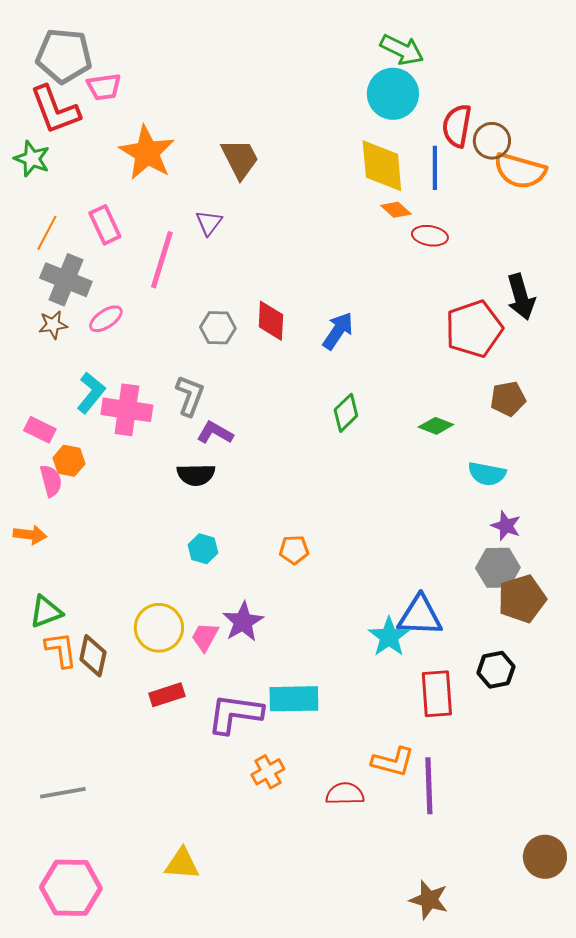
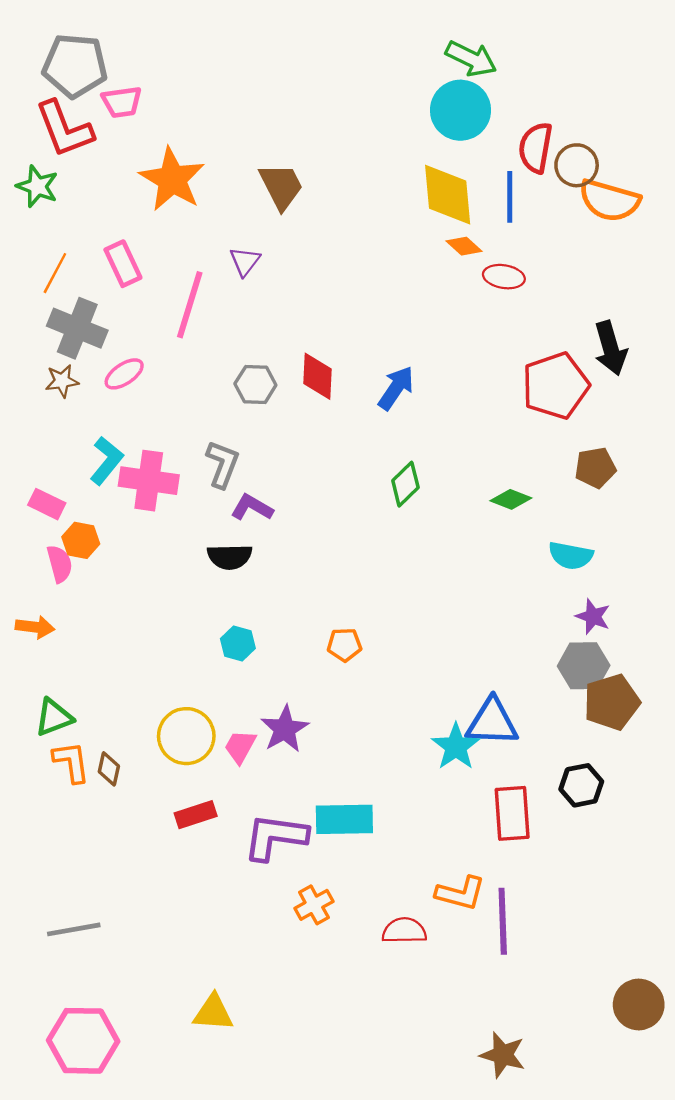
brown diamond: (93, 656) -> (109, 769), size x0.7

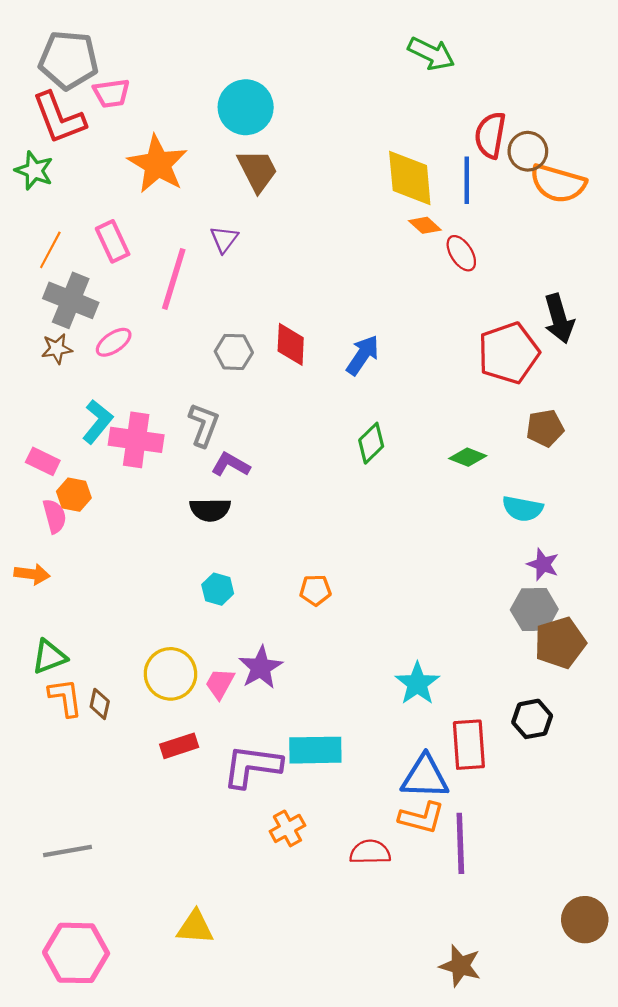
cyan circle: (461, 110) -> (246, 107), moved
red ellipse: (504, 277) -> (461, 253), turned 48
blue triangle: (492, 722) -> (425, 777), moved

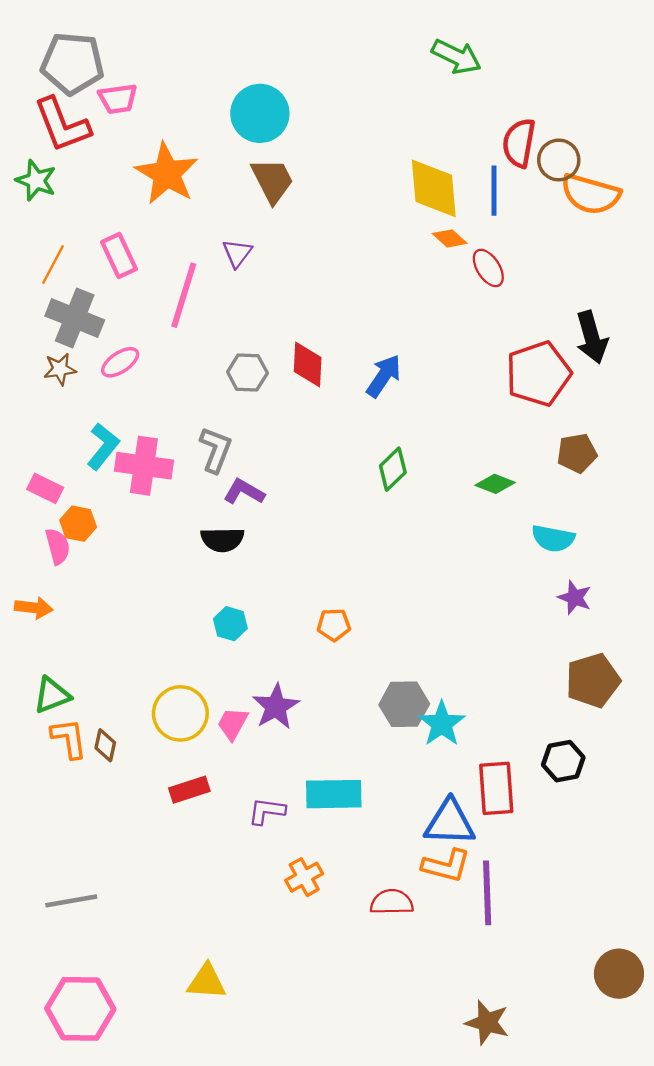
gray hexagon: (534, 609) -> (404, 704), moved
purple L-shape: (252, 766) -> (267, 811), size x0.6

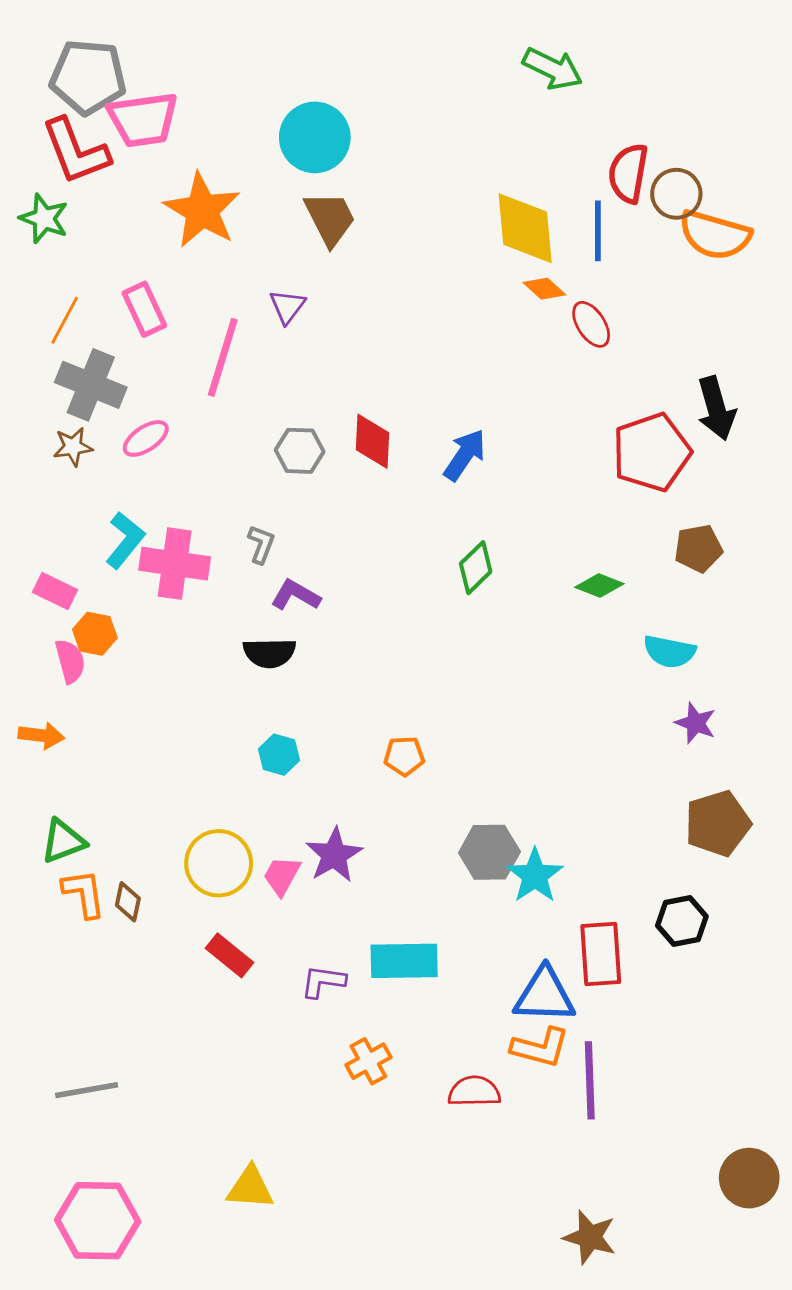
pink trapezoid: (118, 99) -> (143, 120), size x1.5
gray L-shape: (216, 450) -> (261, 544), size x0.7
red rectangle: (189, 790) -> (230, 955), turned 57

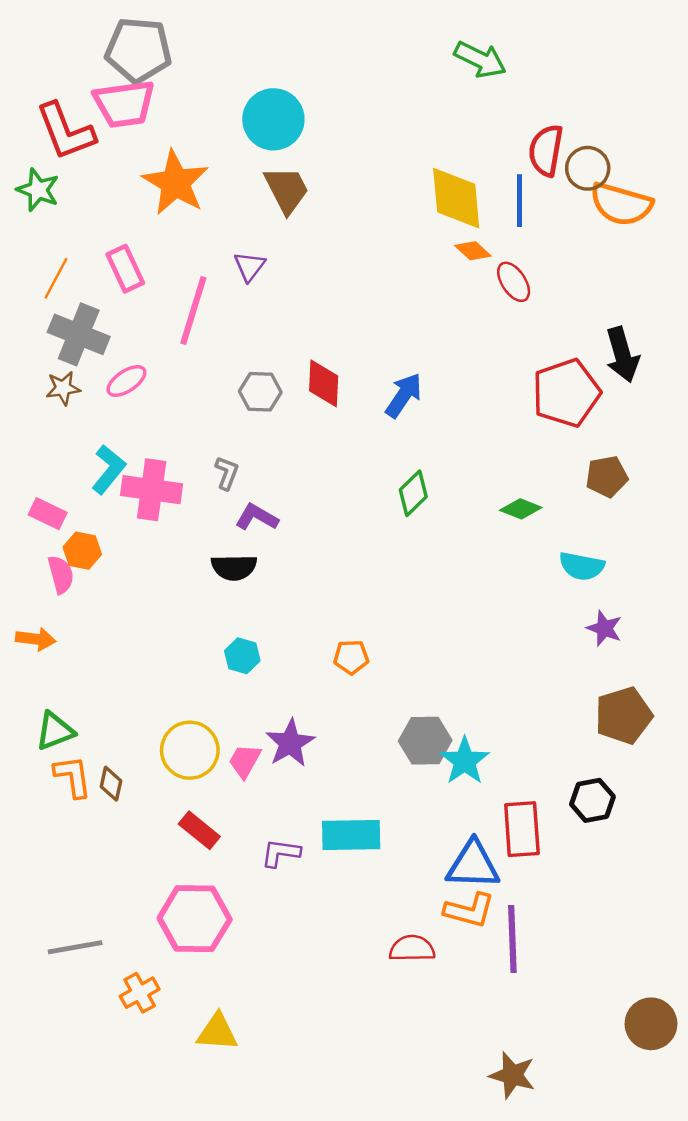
gray pentagon: (88, 77) -> (138, 50), moved
orange cross: (368, 1061) -> (140, 993), moved
pink hexagon: (98, 1221) -> (195, 919), moved

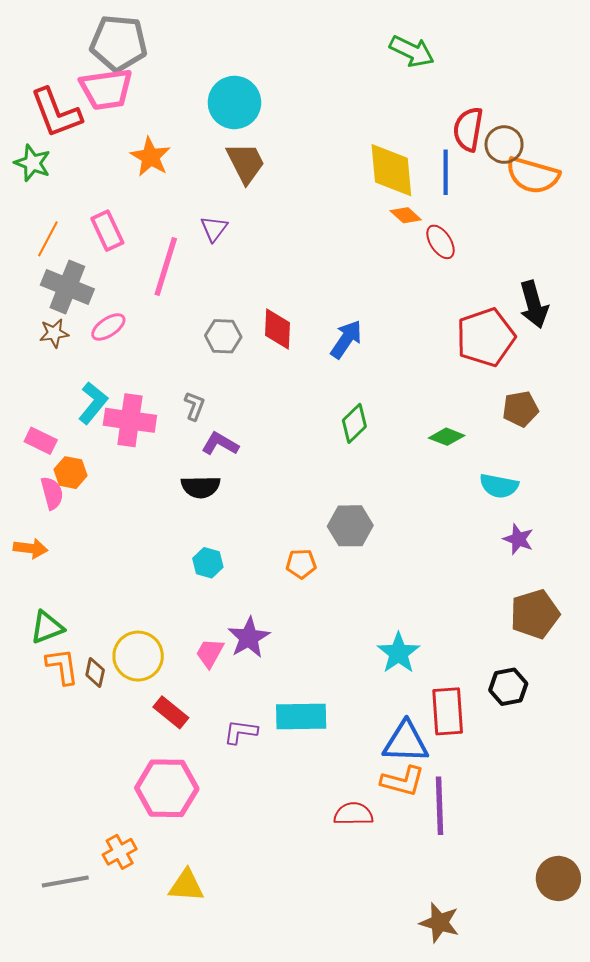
orange star: (175, 183) -> (150, 157), size x0.7
gray hexagon: (425, 741) -> (350, 526), moved
yellow circle: (190, 750) -> (138, 656), moved
gray line: (75, 947) -> (65, 882), moved

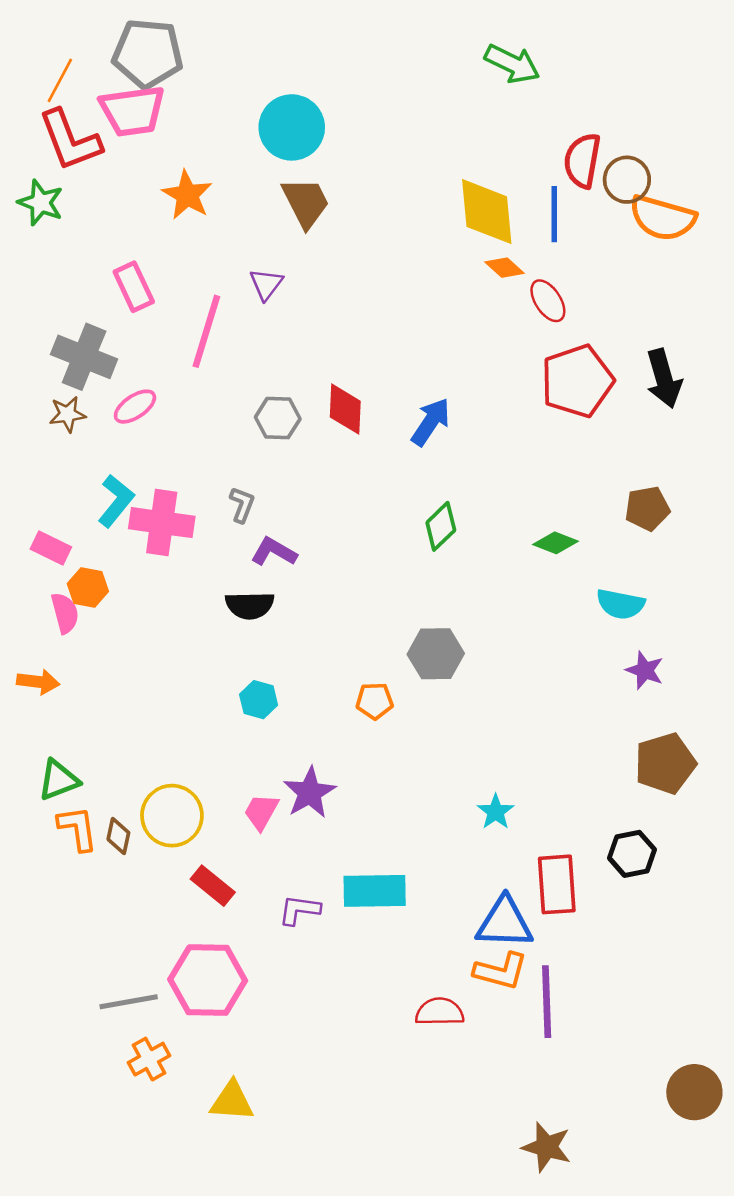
orange line: (48, 239) -> (60, 80), moved
red pentagon: (486, 337) -> (577, 381), moved
cyan star: (398, 653) -> (496, 812), size x0.7
gray line: (65, 882) -> (129, 1002), moved

